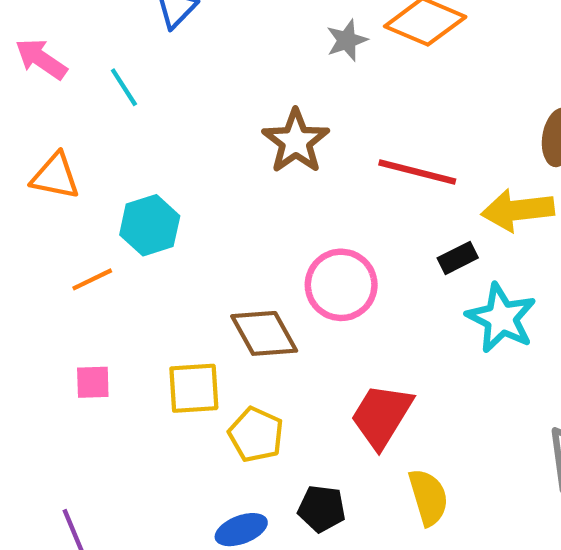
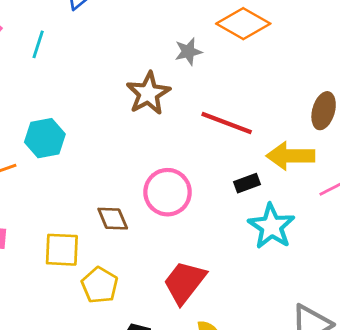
gray star: (347, 40) -> (188, 52), moved
cyan line: (124, 87) -> (38, 44), turned 44
brown diamond: (264, 333) -> (113, 219), size x0.7

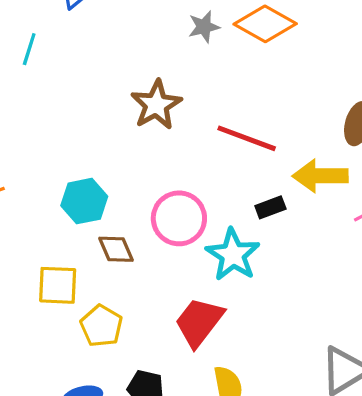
gray star: (188, 52) -> (204, 27), moved
cyan hexagon: (45, 138) -> (84, 201), moved
cyan star: (271, 226) -> (233, 255), moved

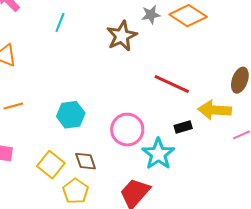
cyan line: (29, 49) -> (60, 23), moved
brown star: (156, 105) -> (122, 36), moved
brown diamond: (116, 249) -> (86, 161), moved
yellow square: (58, 285) -> (51, 165), turned 32

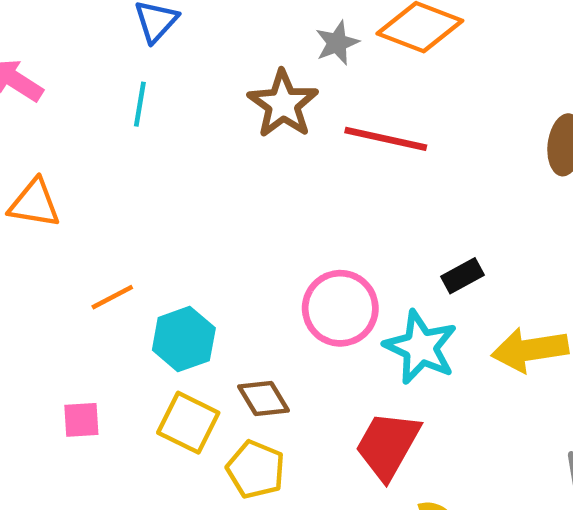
red line: (172, 84) -> (386, 139), moved
orange line: (13, 106) -> (112, 297), moved
yellow arrow: (215, 110) -> (530, 350), moved
cyan hexagon: (71, 115) -> (184, 339), moved

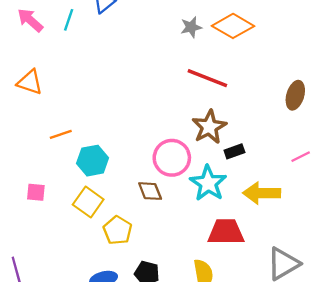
cyan line: (140, 104) -> (69, 20), moved
brown star: (283, 104) -> (209, 127), moved
brown diamond: (264, 398) -> (150, 191), moved
red trapezoid: (388, 445) -> (226, 232), moved, turned 51

